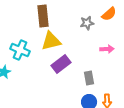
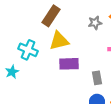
brown rectangle: (43, 16) -> (51, 16), turned 40
purple rectangle: (61, 64) -> (69, 64), turned 36

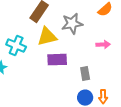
gray star: (95, 23) -> (72, 24), moved, size x1.5

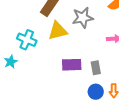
purple rectangle: (57, 60) -> (72, 65), moved

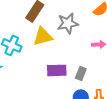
gray rectangle: (96, 68) -> (81, 73), turned 32

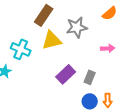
purple rectangle: (57, 70) -> (66, 74), turned -42

